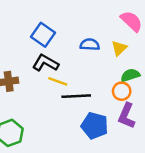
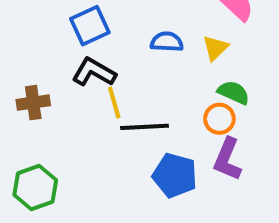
blue square: (43, 35) -> (90, 26), turned 30
green semicircle: (130, 75) -> (234, 92), turned 42
yellow line: (58, 81) -> (114, 103), turned 54

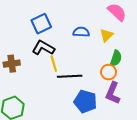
green semicircle: (234, 92) -> (116, 58), turned 84

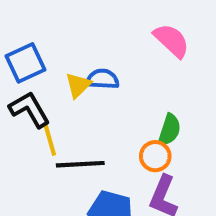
yellow triangle: (106, 35) -> (78, 85), moved
black L-shape: (43, 48) -> (30, 110), turned 30

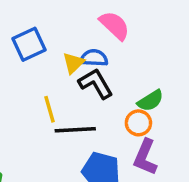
pink semicircle: (171, 41) -> (115, 25), moved
black L-shape: (30, 110) -> (96, 84), moved
green semicircle: (169, 130) -> (150, 101), turned 40

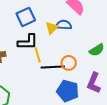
black L-shape: (96, 84) -> (28, 42), moved, turned 120
orange circle: (138, 123) -> (69, 63), moved

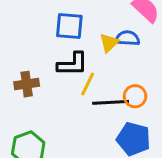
blue square: (26, 17) -> (69, 26), turned 30
yellow line: (38, 55) -> (88, 84), turned 42

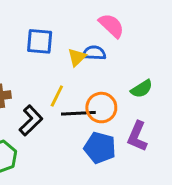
black L-shape: (72, 64) -> (31, 120), moved, turned -44
orange circle: (135, 96) -> (101, 108), size x1.4

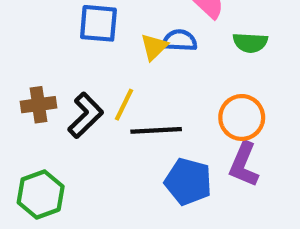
green semicircle: (142, 89) -> (250, 43), moved, turned 35
orange circle: (101, 108) -> (242, 117), moved
black L-shape: (31, 120) -> (86, 115), moved

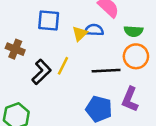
brown cross: (38, 105) -> (15, 49), moved, turned 30
orange circle: (242, 117) -> (136, 56), moved
black line: (156, 130) -> (106, 71), moved

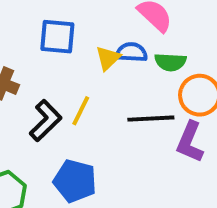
green semicircle: (134, 31) -> (170, 62), moved
purple L-shape: (130, 99) -> (190, 142), moved
blue pentagon: (99, 109) -> (75, 181), moved

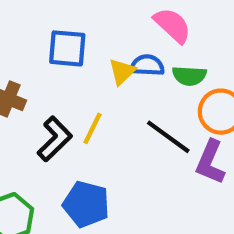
black line: (151, 119) -> (168, 137), turned 39

